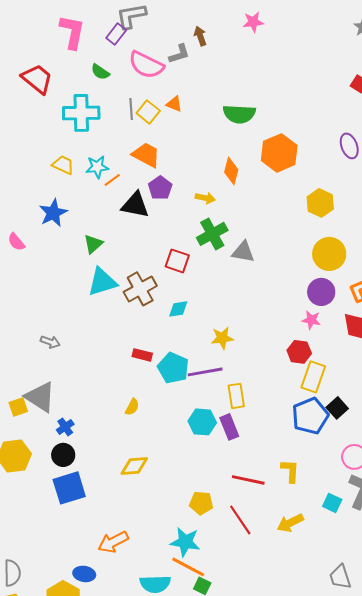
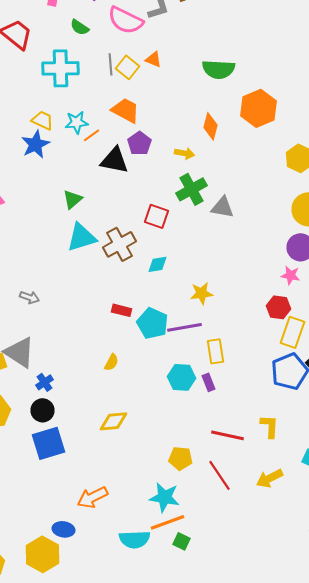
blue star: (53, 213) -> (36, 144), moved
purple rectangle: (229, 427) -> (208, 382), size x0.7
orange line: (188, 567) -> (168, 522), turned -48

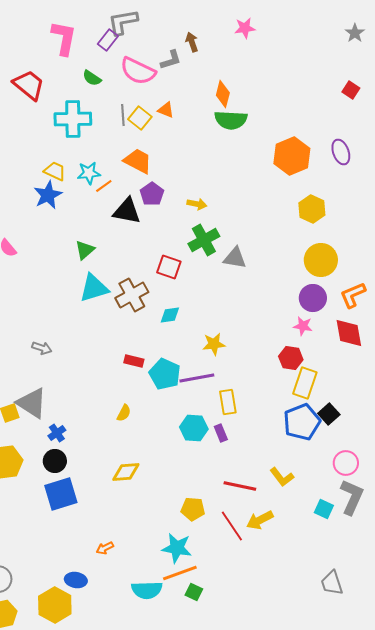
orange hexagon: (258, 108) -> (292, 156), moved
orange diamond: (210, 126) -> (223, 94), moved
yellow L-shape: (270, 426) -> (282, 477), turned 140
yellow arrow: (270, 478) -> (260, 520), moved
orange arrow: (92, 497) -> (105, 548), size x0.6

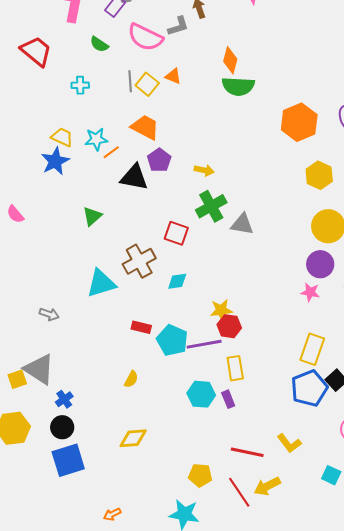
cyan cross: (73, 119) -> (80, 85), size x0.5
cyan triangle: (94, 288) -> (101, 283), moved
red hexagon: (291, 358) -> (229, 326), moved

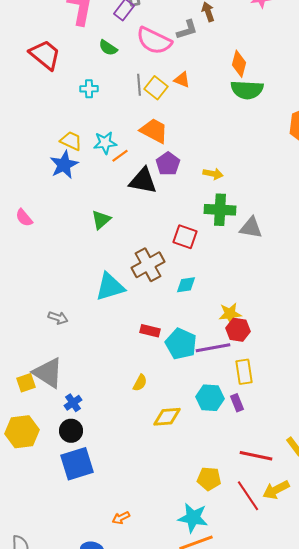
green cross: (211, 206) -> (220, 210), turned 32
yellow diamond: (133, 438) -> (167, 417), moved

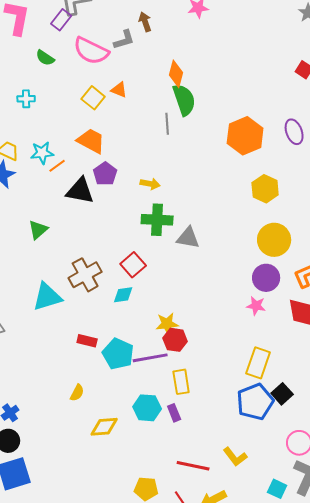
gray line: (139, 85) -> (167, 124), moved
green semicircle: (247, 90) -> (184, 100), turned -112
red square: (185, 237) -> (133, 265), moved, turned 30

